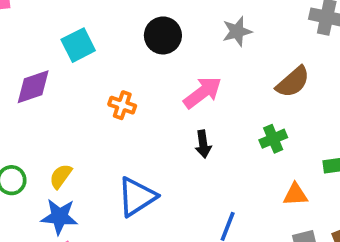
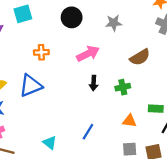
orange cross: (122, 105) -> (41, 52), turned -32
black arrow: (203, 144) -> (94, 83), moved
blue triangle: (137, 197) -> (31, 86), moved

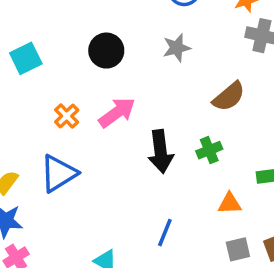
orange cross: (41, 52) -> (67, 116), turned -32
pink arrow: (88, 54) -> (117, 112), moved
black arrow: (94, 83) -> (161, 152), size x1.6

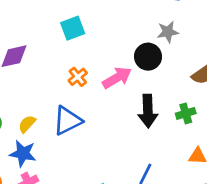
black circle: (106, 51) -> (148, 57), moved
cyan square: (26, 58) -> (73, 28), moved

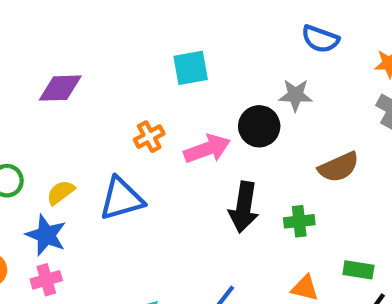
cyan square: (73, 28) -> (191, 68), moved

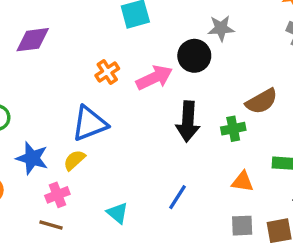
brown semicircle: (339, 167) -> (262, 101), moved
yellow semicircle: (61, 192) -> (74, 160), moved
pink cross: (46, 280) -> (57, 195), moved

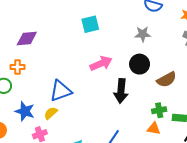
black circle: (194, 56) -> (140, 64), moved
orange cross: (107, 72) -> (18, 67), moved, turned 32
green cross: (233, 129) -> (159, 110), moved

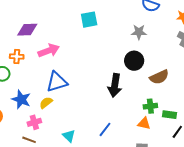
pink arrow: (101, 63) -> (49, 51), moved

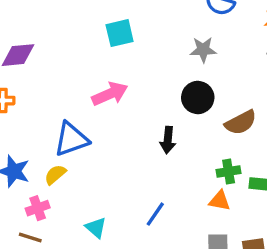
pink arrow: (49, 51) -> (110, 94), moved
black arrow: (115, 85) -> (168, 140), size x0.7

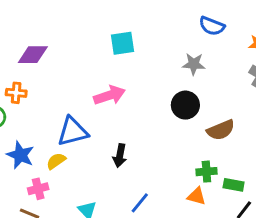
black arrow: (168, 140) -> (120, 156), moved

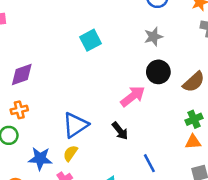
pink arrow: (109, 95) -> (133, 96), moved
black arrow: (120, 156) -> (120, 131), turned -30
blue line: (140, 203) -> (149, 163), turned -48

